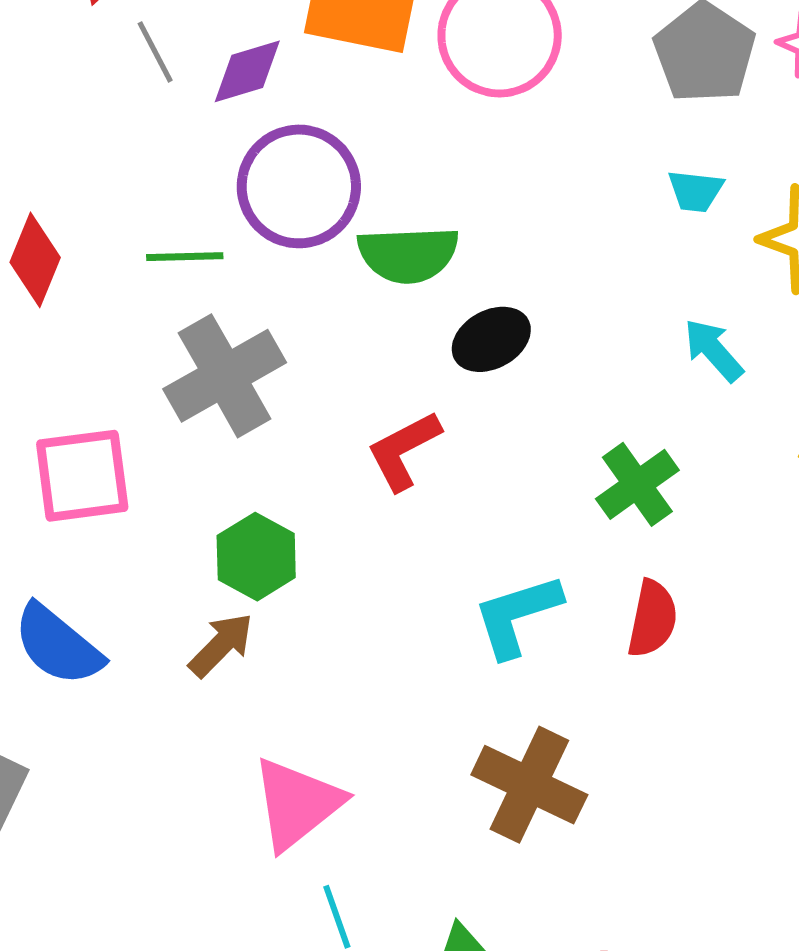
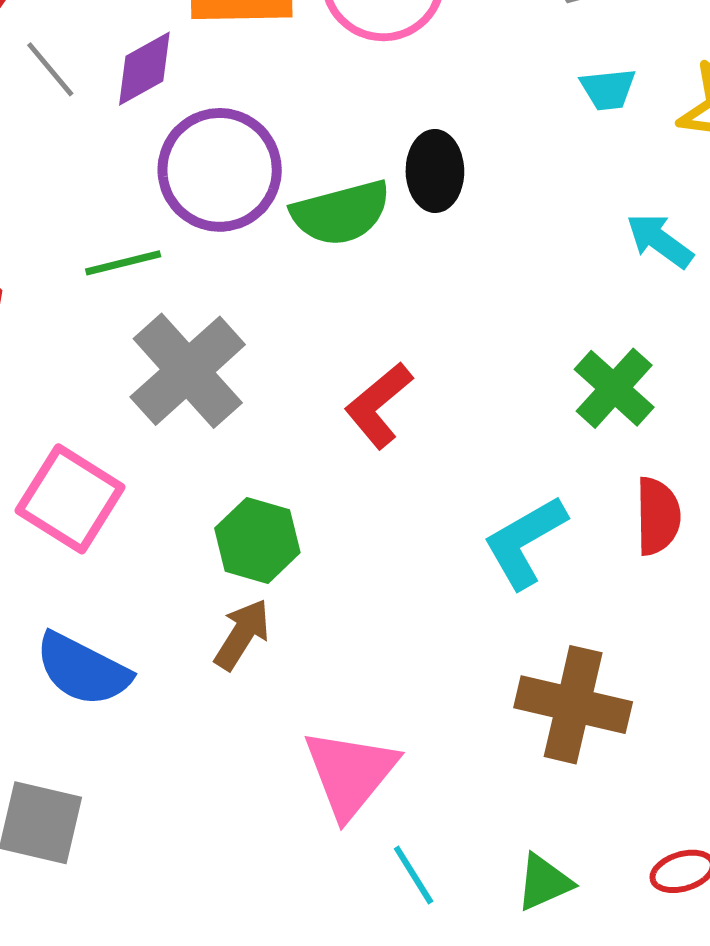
black ellipse: (491, 339) -> (435, 171), moved, turned -50
pink square: (82, 476) -> (70, 499), turned -38

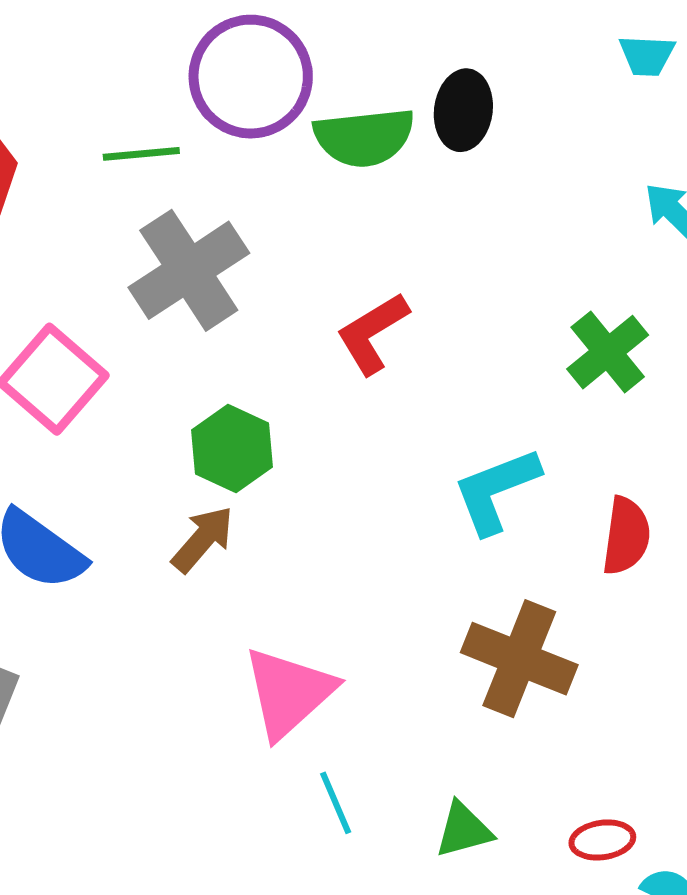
red semicircle: (658, 516) -> (626, 536), moved

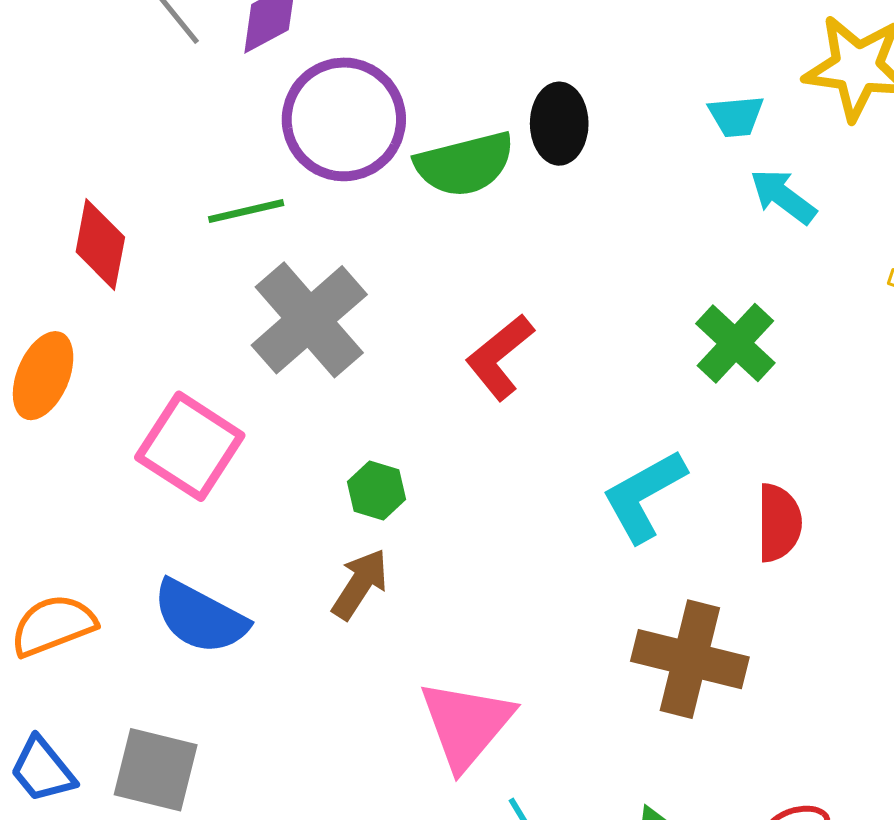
cyan trapezoid: (647, 55) -> (736, 116), moved
green hexagon: (232, 449) -> (377, 490), size x0.7

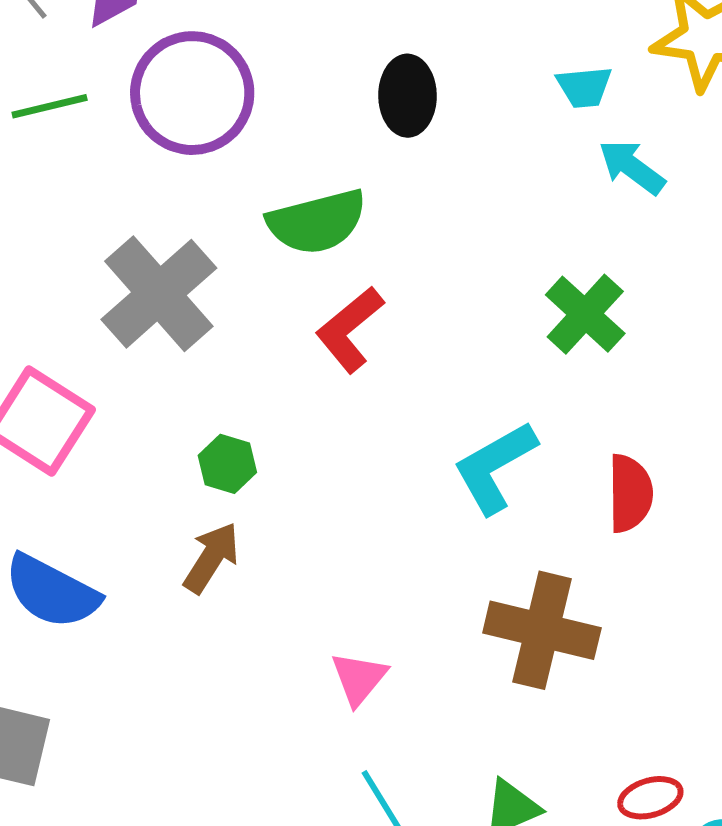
green semicircle: (465, 164) -> (317, 222), moved
green line: (246, 211) -> (50, 106), moved
pink triangle: (466, 724) -> (359, 678), moved, size x0.6

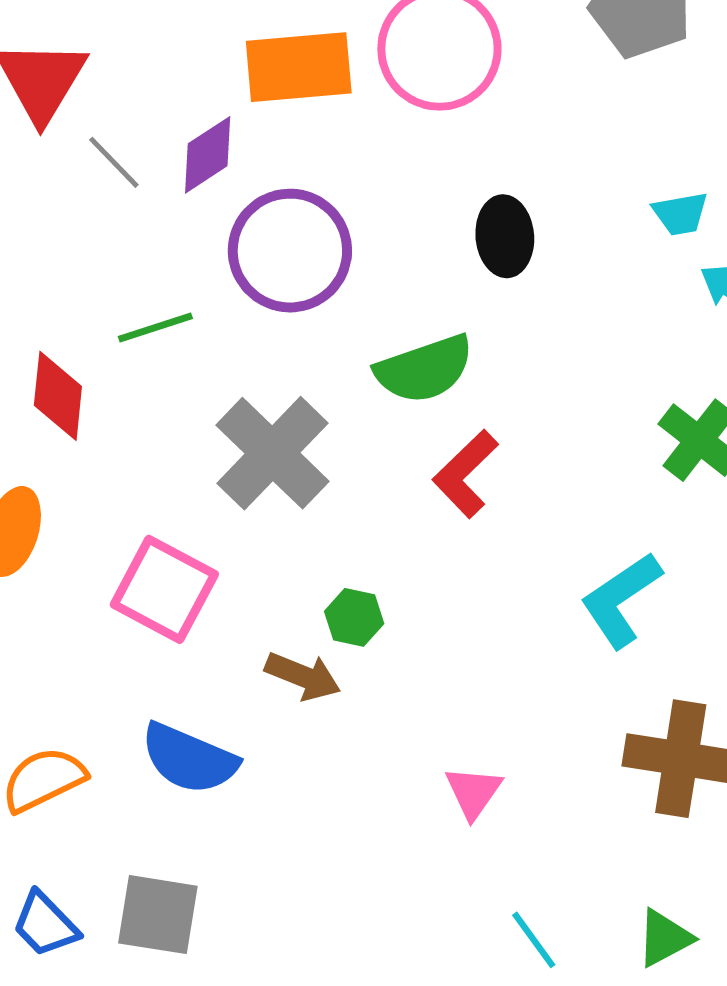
green line: (50, 106) -> (155, 328), moved
brown arrow: (211, 558) -> (303, 676), moved, turned 84
pink triangle: (359, 678) -> (473, 792), moved

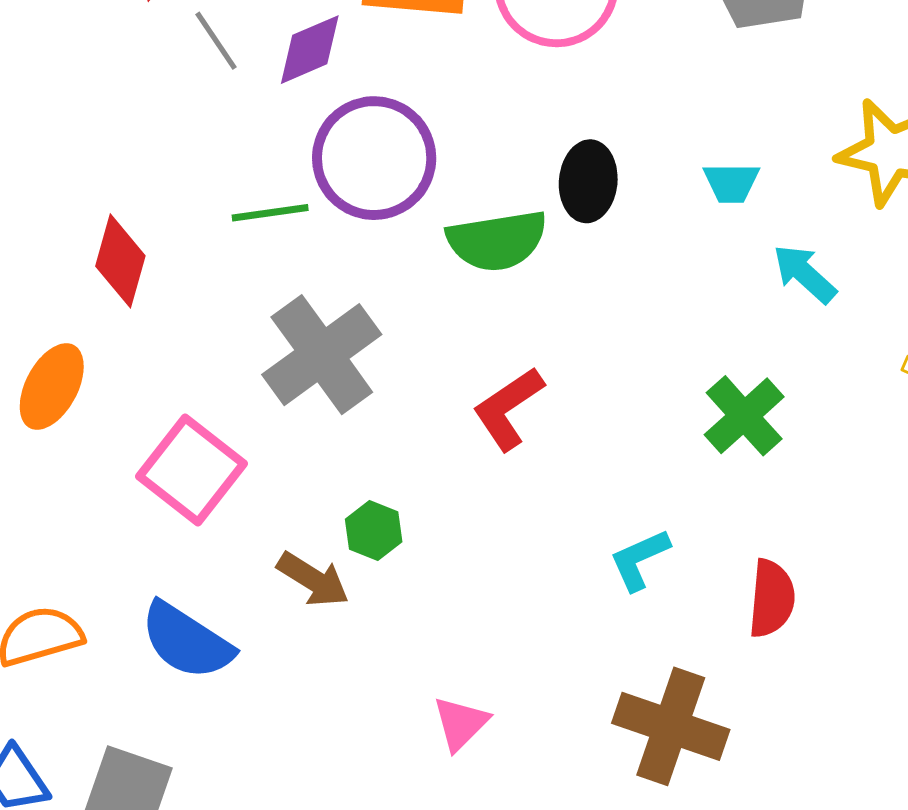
cyan trapezoid: (680, 214) -> (731, 183), moved
green line: (155, 328) -> (270, 213), moved
green semicircle: (424, 369) -> (497, 241), moved
cyan L-shape: (621, 600) -> (639, 559), size x0.7

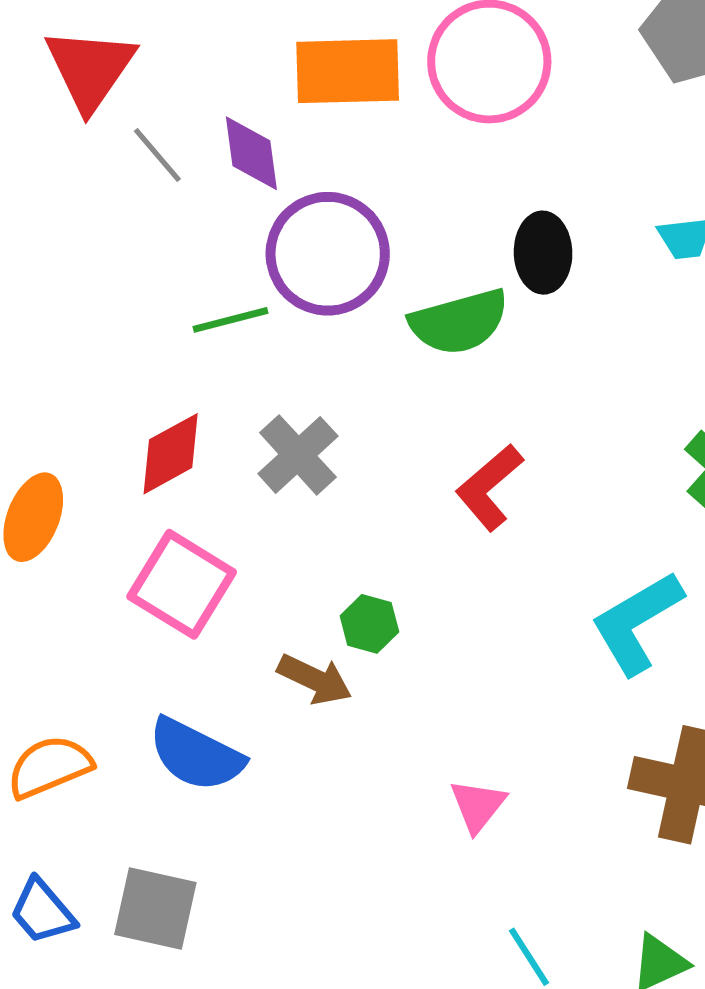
purple diamond: (310, 50) -> (251, 153), turned -68
red diamond: (120, 261) -> (171, 454), moved, turned 52
gray cross: (322, 355) -> (298, 455), size x0.7
cyan L-shape: (639, 559) -> (637, 623), size x1.6

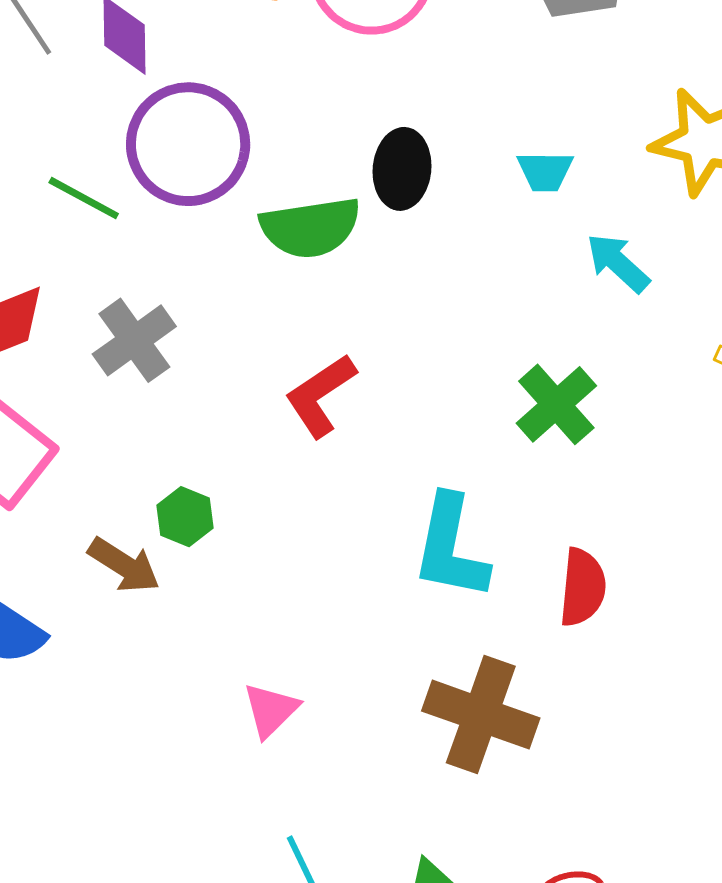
green line: (231, 320) -> (84, 198), turned 36
cyan L-shape: (637, 623) -> (451, 547), turned -55

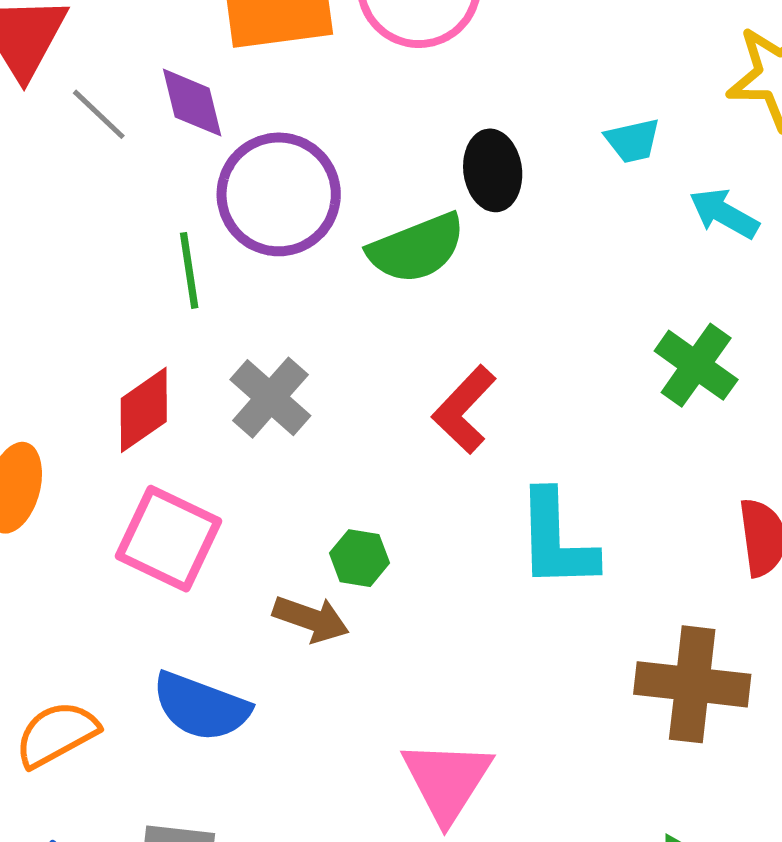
green line: (84, 198) -> (189, 270), turned 66
cyan L-shape: (451, 547) -> (556, 540), moved
pink triangle: (271, 710) -> (447, 781), moved, size x1.6

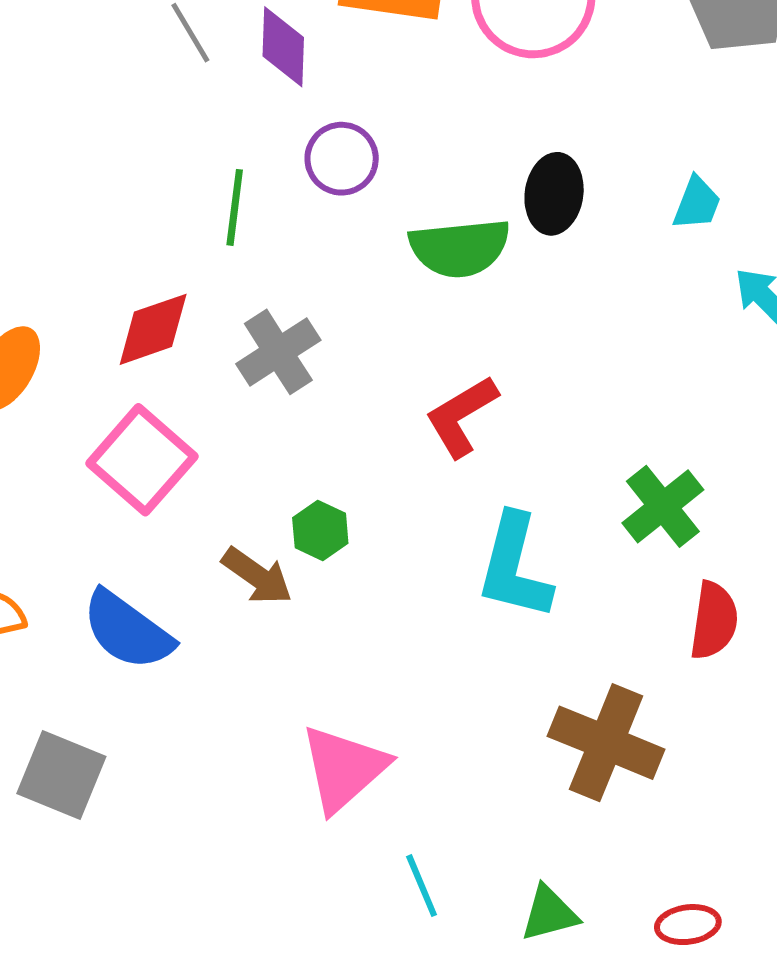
cyan trapezoid: (633, 141) -> (697, 203), turned -72
purple circle: (279, 194) -> (342, 159), size x0.6
green cross: (696, 365) -> (663, 506), moved

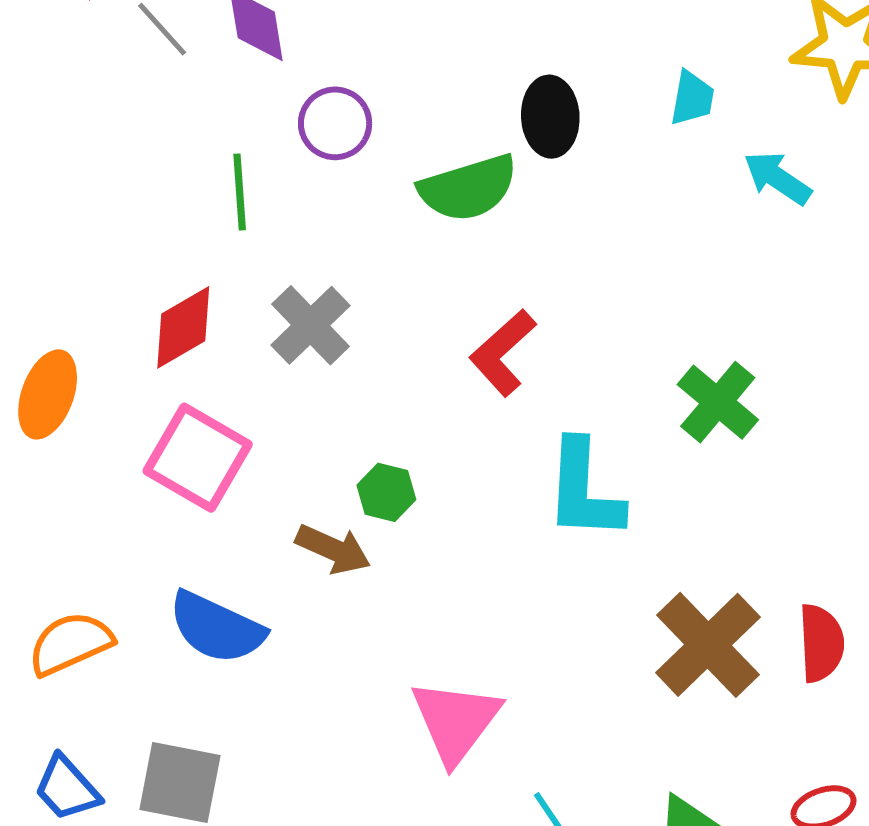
red semicircle: (714, 621) -> (821, 643), moved
brown cross: (606, 743) -> (708, 645), turned 35

